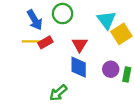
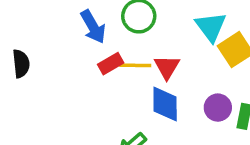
yellow line: (31, 41) -> (135, 65), moved

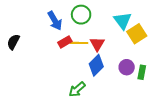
black semicircle: (21, 64) -> (13, 42), turned -147
blue diamond: (165, 104) -> (96, 65), turned 45

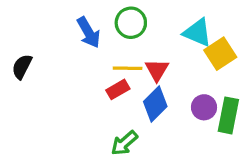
cyan triangle: (123, 21) -> (197, 33), turned -30
red rectangle: (65, 42) -> (118, 89), moved
green rectangle: (142, 72) -> (228, 115), size x1.5

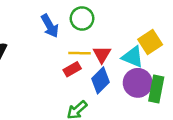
cyan triangle: (197, 33) -> (133, 57), moved
purple circle: (204, 107) -> (138, 83), size x1.5

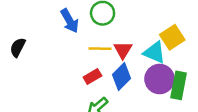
red rectangle: (72, 69) -> (92, 76), moved

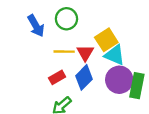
yellow square: (172, 37) -> (106, 40), moved

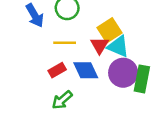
red triangle: (85, 53) -> (99, 45), moved
blue diamond: (84, 77) -> (86, 70), turned -70

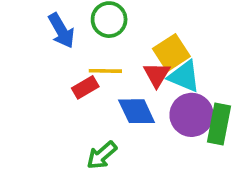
red rectangle: (57, 70) -> (85, 87), moved

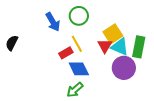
yellow line: (105, 71) -> (77, 44), turned 60
blue diamond: (137, 111) -> (79, 69), moved
green rectangle: (219, 124) -> (139, 47), moved

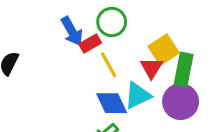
cyan triangle: (120, 47) -> (138, 95), moved, turned -48
green rectangle: (139, 47) -> (184, 69), moved
red rectangle: (66, 53) -> (90, 43), moved

